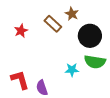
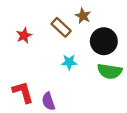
cyan star: (72, 70) -> (69, 62), moved

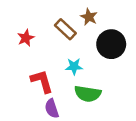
green semicircle: (110, 71) -> (88, 94), moved
red L-shape: (23, 92) -> (42, 81), moved

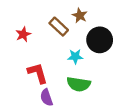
cyan star: (74, 66) -> (75, 56), moved

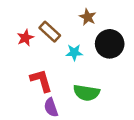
brown rectangle: (59, 27) -> (50, 32), moved
cyan star: (75, 56) -> (74, 52), moved

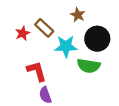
cyan star: (74, 52) -> (66, 46), size x1.5
green semicircle: (86, 93) -> (89, 66), moved

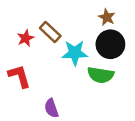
brown star: (78, 15) -> (107, 17), moved
red L-shape: (37, 71) -> (19, 76), moved

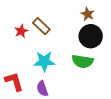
cyan star: (75, 53) -> (44, 61), moved
red L-shape: (19, 76) -> (14, 82), moved

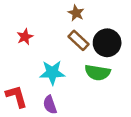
brown star: (88, 14) -> (76, 13), moved
brown rectangle: (41, 26) -> (78, 40), moved

